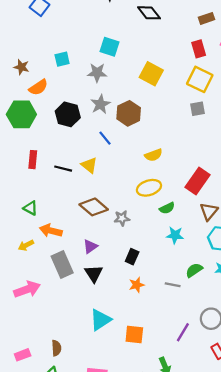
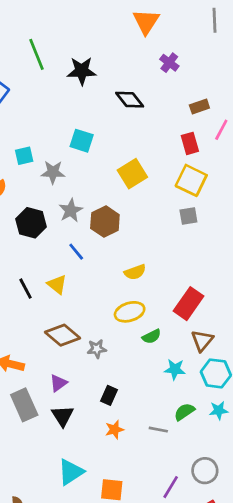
gray star: (97, 73) -> (53, 172), moved
yellow square: (151, 74) -> (132, 174), turned 30
black line: (63, 169) -> (26, 289), turned 48
cyan star: (175, 235) -> (175, 369), moved

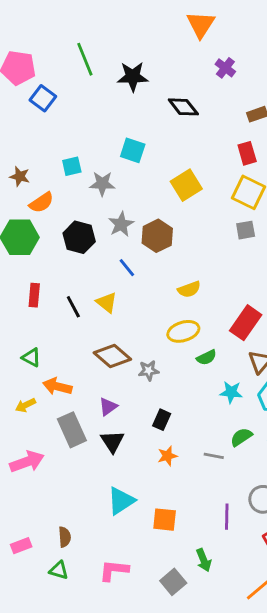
purple line: (171, 487) -> (227, 517), turned -30

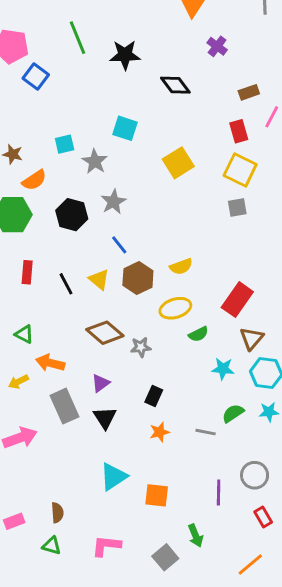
gray star: (102, 184) -> (95, 161), turned 30
brown hexagon: (157, 236) -> (138, 278), moved

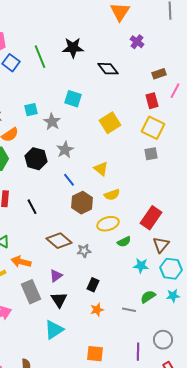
green line: (77, 38) -> (40, 57), moved
yellow triangle: (99, 279) -> (101, 169), moved
cyan triangle: (113, 477) -> (54, 330), moved

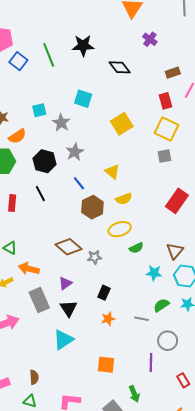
black line: (32, 207) -> (40, 194), moved
red rectangle: (151, 218) -> (177, 201), moved
gray circle: (163, 340) -> (168, 341), moved

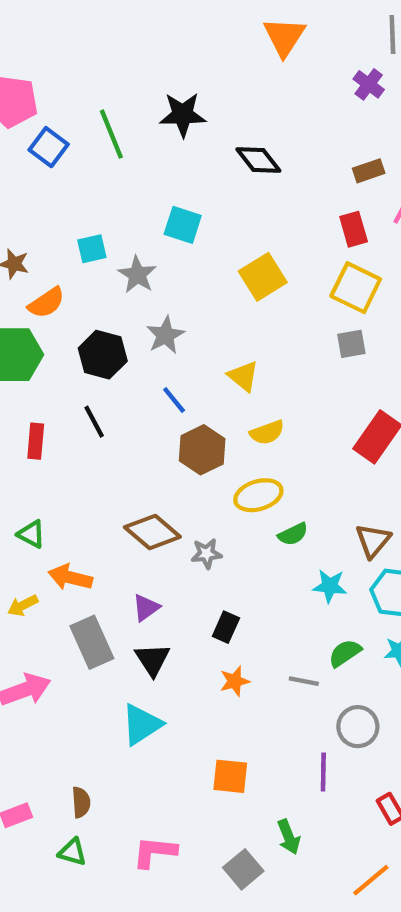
purple cross: (150, 39) -> (369, 84), moved

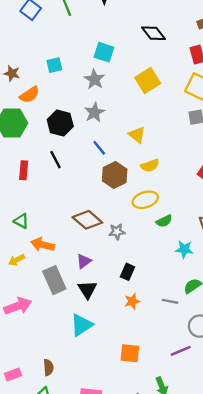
black diamond: (258, 160) -> (153, 33), moved
gray star: (137, 275) -> (94, 79), moved
purple line: (323, 772) -> (181, 351), turned 66

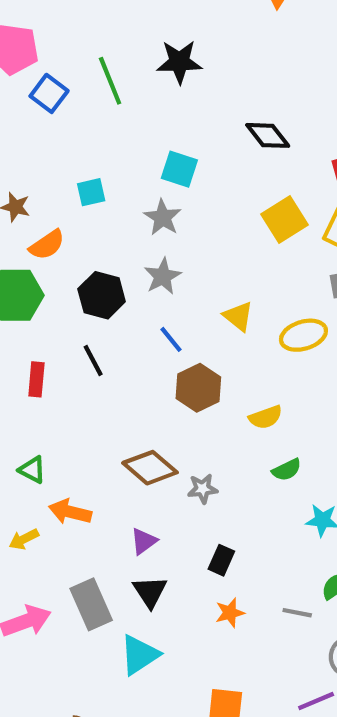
yellow square: (148, 81) -> (285, 220), moved
yellow semicircle: (150, 166) -> (266, 417), moved
yellow ellipse: (145, 200) -> (303, 335), moved
gray rectangle: (54, 280) -> (91, 604), moved

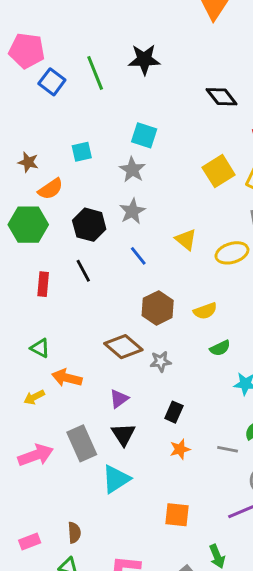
black diamond: (268, 135) -> (222, 97), moved
brown hexagon: (198, 388) -> (158, 308), moved

